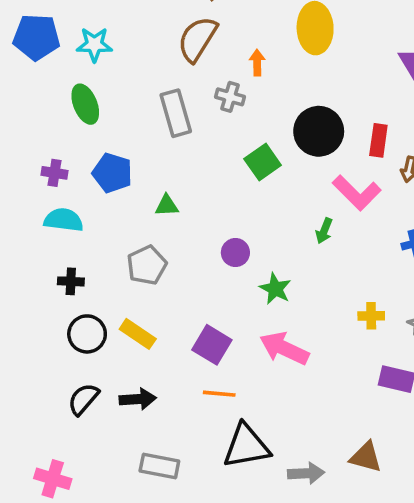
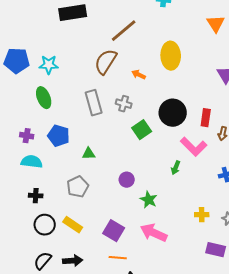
orange arrow: (257, 63) -> (139, 75), turned -64
gray cross: (230, 97) -> (124, 104), moved

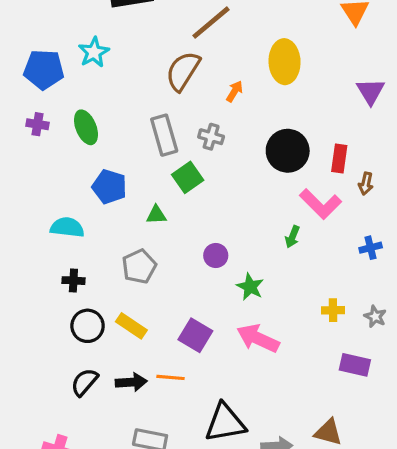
cyan star: (49, 65) -> (94, 52), moved, turned -30
orange arrow: (139, 75) -> (235, 91), turned 96
green square: (142, 130) -> (188, 177), moved
purple cross: (27, 136) -> (38, 124), moved
orange line: (118, 258) -> (170, 377), moved

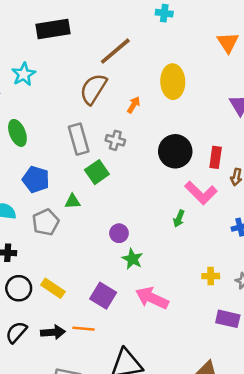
gray pentagon: (139, 266) -> (46, 222), moved
green star: (250, 287) -> (132, 259), moved

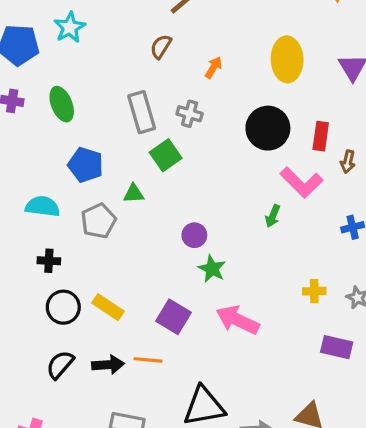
yellow ellipse: (173, 82) -> (287, 59), moved
brown semicircle: (93, 89) -> (161, 47), size x0.6

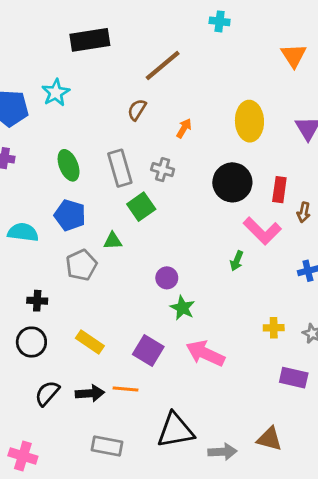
green ellipse: (62, 104) -> (69, 165), moved
cyan semicircle: (42, 206) -> (23, 232), moved
black circle: (63, 307) -> (31, 342), moved

